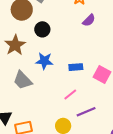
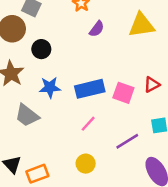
blue rectangle: (76, 67) -> (90, 89), size x1.6
purple line: (86, 112) -> (127, 141), moved

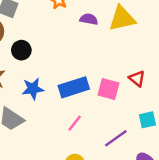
purple semicircle: (97, 29) -> (89, 19), moved, turned -112
red triangle: (152, 85) -> (137, 79), turned -49

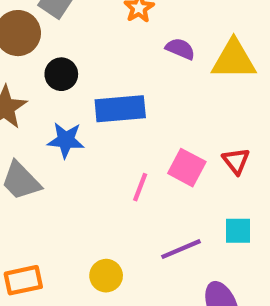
blue rectangle: (74, 87) -> (120, 109), moved
pink line: (75, 123) -> (140, 187), moved, turned -30

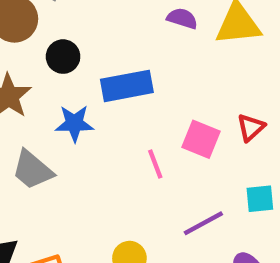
red triangle: (236, 161) -> (251, 127), turned 32
pink line: (140, 187) -> (155, 164), turned -36

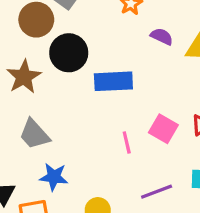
black circle: (63, 57) -> (69, 53), size x1.5
blue star: (74, 123) -> (54, 177), moved

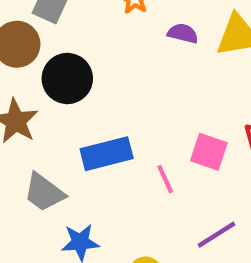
blue rectangle: (113, 81) -> (107, 154), moved

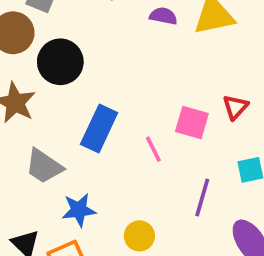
blue rectangle: (107, 154) -> (99, 128), turned -48
purple line: (216, 235) -> (202, 197), turned -39

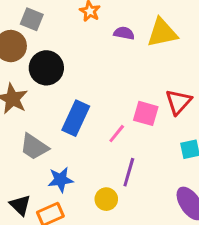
red triangle: (235, 107) -> (178, 102), size x1.4
pink line: (153, 149) -> (117, 134), turned 66
purple line: (202, 197) -> (129, 172), moved

